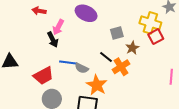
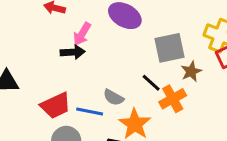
gray square: (117, 33) -> (169, 48), size x1.5
black arrow: (53, 40) -> (73, 52), turned -70
blue line: (68, 63) -> (90, 112), moved

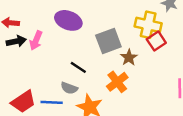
black arrow: (73, 52) -> (16, 41), moved
black line: (151, 83) -> (78, 67), moved

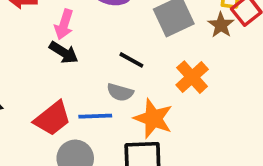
black arrow: (16, 41) -> (64, 52), moved, turned 48
brown star: (129, 58) -> (221, 25), moved

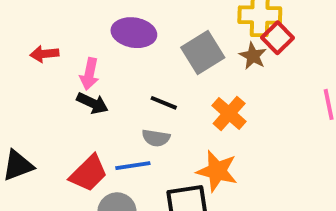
orange star: (153, 118) -> (217, 171), moved

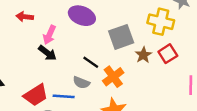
red square: (278, 38) -> (168, 54), moved
brown star: (253, 56) -> (143, 55), moved
orange cross: (229, 114) -> (113, 77), moved

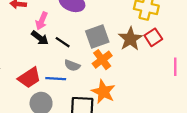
gray square: (121, 37) -> (97, 37), moved
brown star: (143, 55) -> (130, 39), size x1.5
black line: (91, 62) -> (63, 42), moved

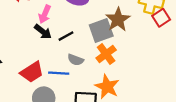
red square: (153, 37) -> (161, 18), moved
brown star: (130, 39) -> (118, 20), moved
black line: (63, 42) -> (66, 36), turned -63

